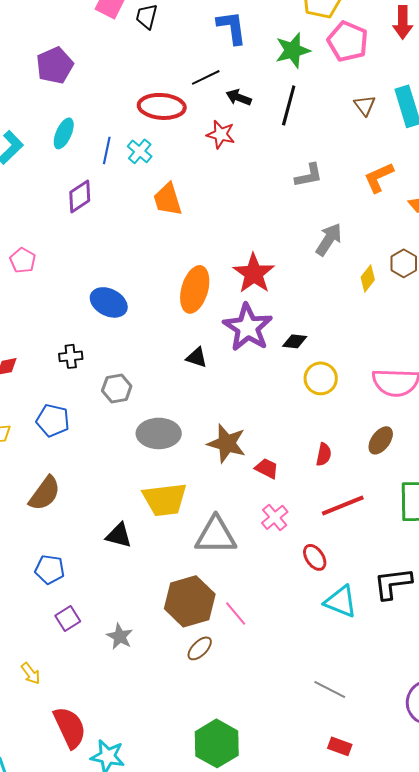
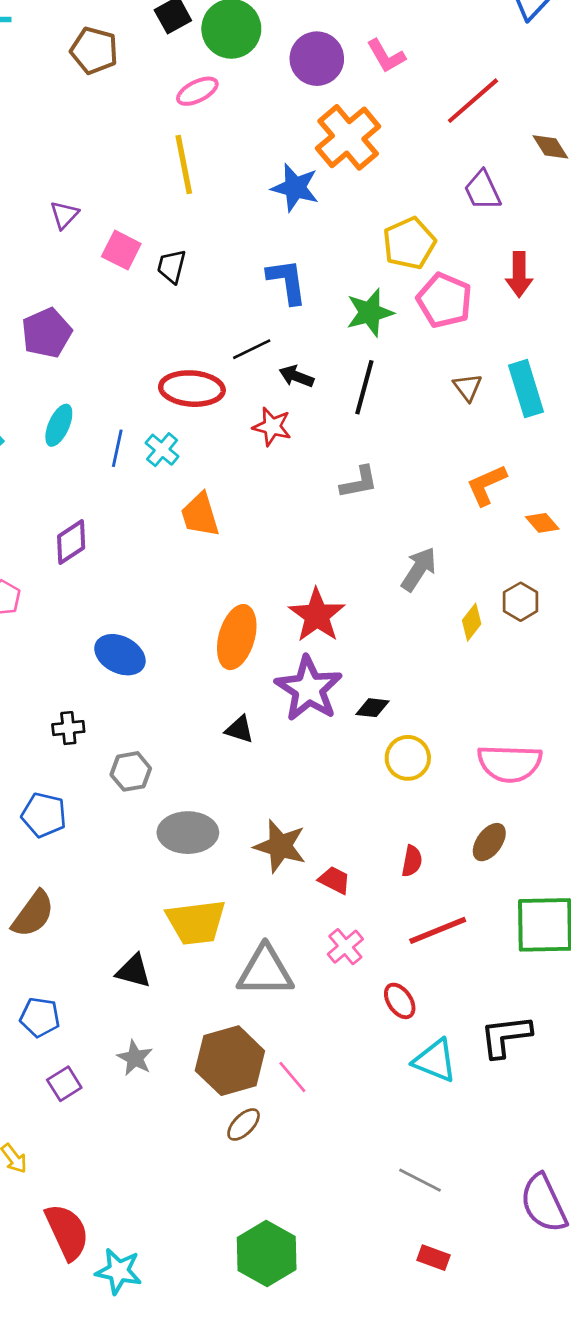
gray L-shape: (309, 175) -> (359, 482), moved
purple diamond: (80, 196) -> (71, 542), moved
gray star: (120, 636) -> (135, 1058), moved

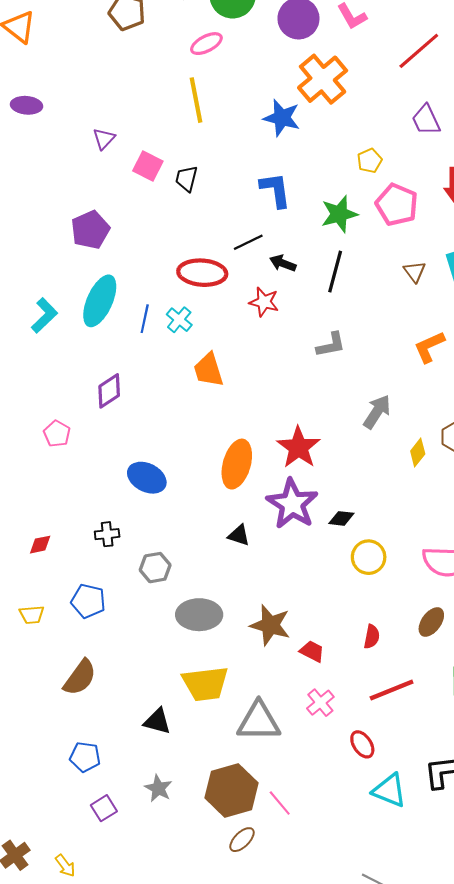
yellow pentagon: (409, 243) -> (370, 161), size x0.6
cyan ellipse: (59, 425) -> (100, 301), size x1.6

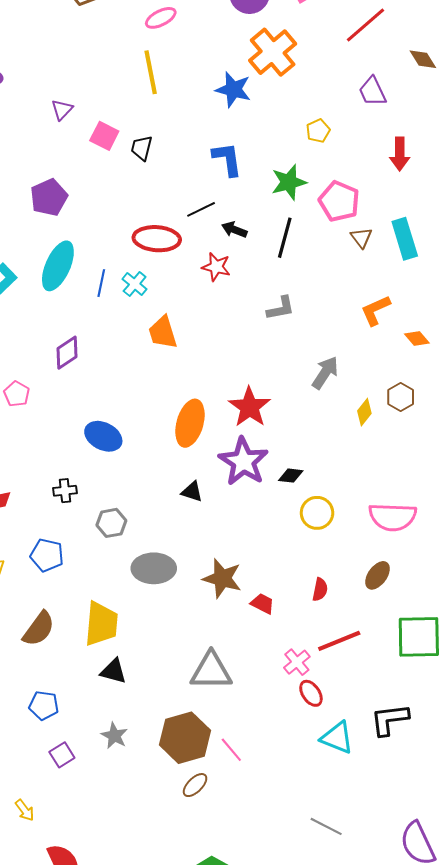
pink pentagon: (397, 205) -> (339, 201), moved
yellow trapezoid: (205, 684) -> (101, 624), moved, turned -78
pink cross: (320, 703) -> (297, 662), moved

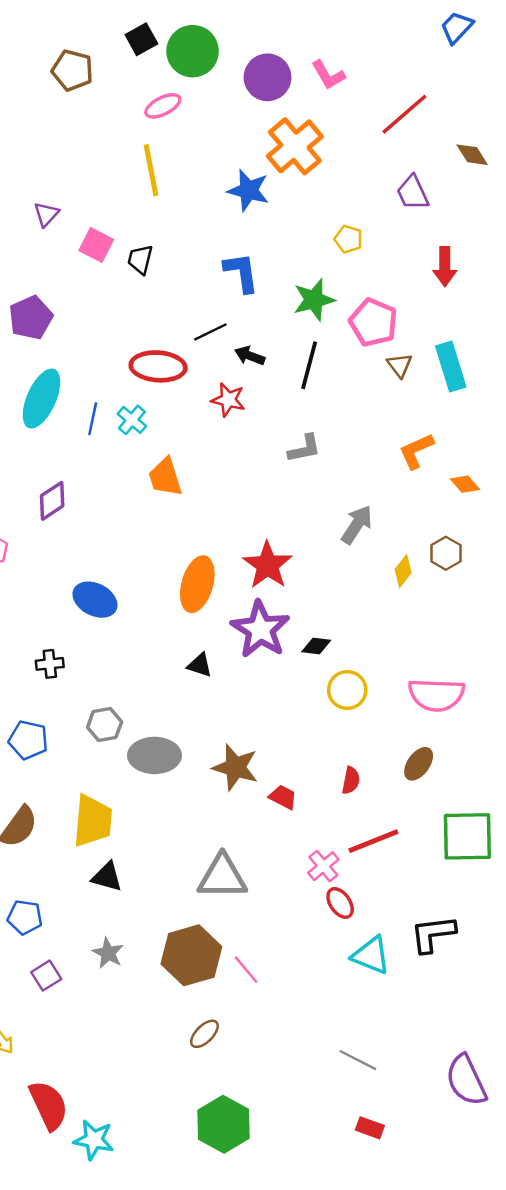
yellow pentagon: (318, 131) -> (348, 239), turned -30
gray hexagon: (111, 523) -> (105, 725), moved
brown ellipse: (195, 785) -> (204, 1034), moved

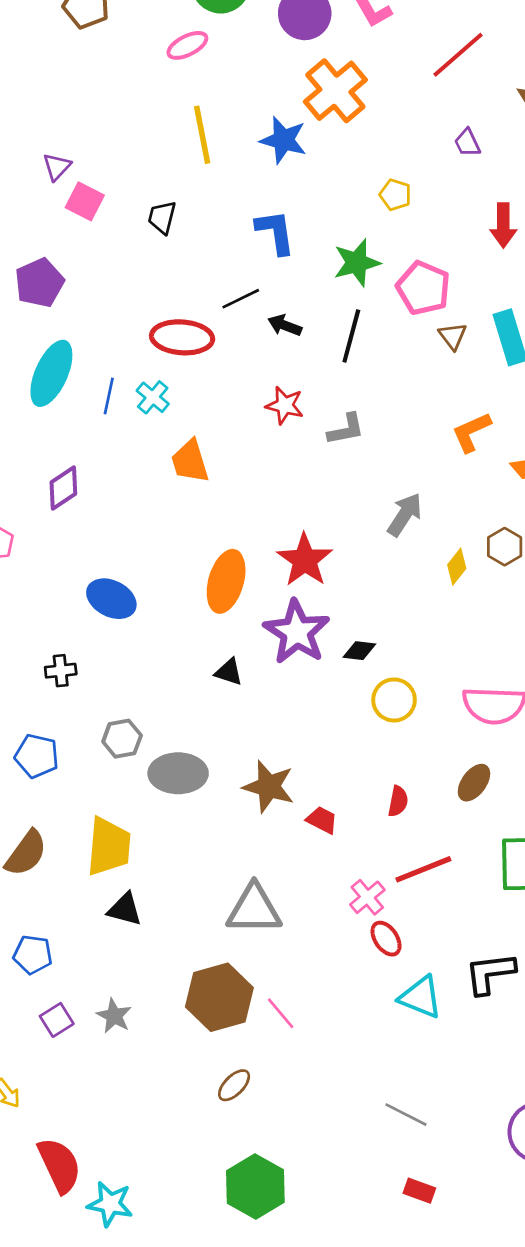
yellow line: (151, 170) -> (202, 135), moved
purple trapezoid: (413, 193) -> (467, 143), size x0.7
pink square: (96, 245) -> (85, 201), moved
red star: (228, 400) -> (285, 405), moved
gray star: (108, 953) -> (114, 1016), moved

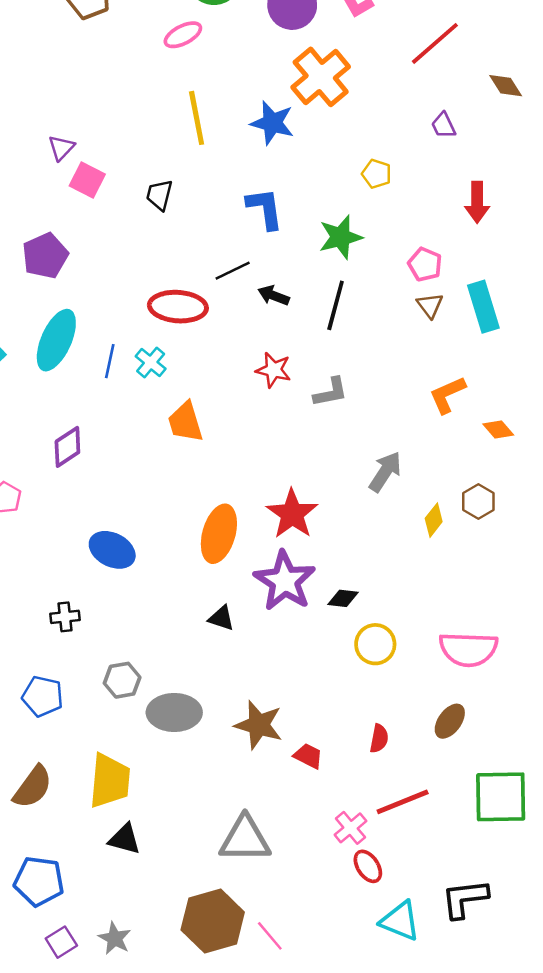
pink pentagon: (423, 288) -> (425, 264), moved, size x0.7
blue pentagon: (33, 955) -> (39, 881), size x1.4

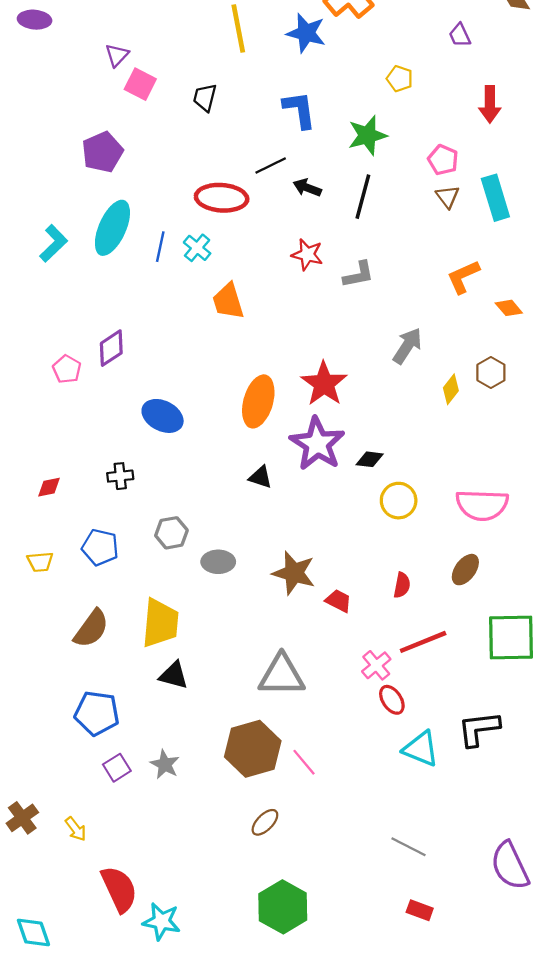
purple diamond: (67, 447) -> (111, 348), moved
gray ellipse: (174, 712) -> (218, 562), size x0.7

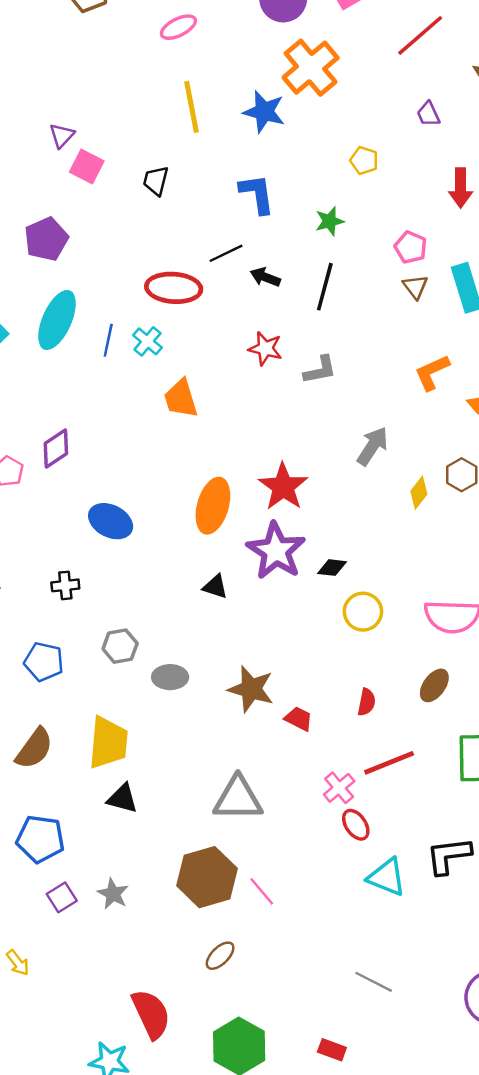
green star: (367, 135) -> (330, 221), size x0.7
red semicircle: (119, 889) -> (151, 1014), moved
red rectangle: (420, 910) -> (332, 1050), moved

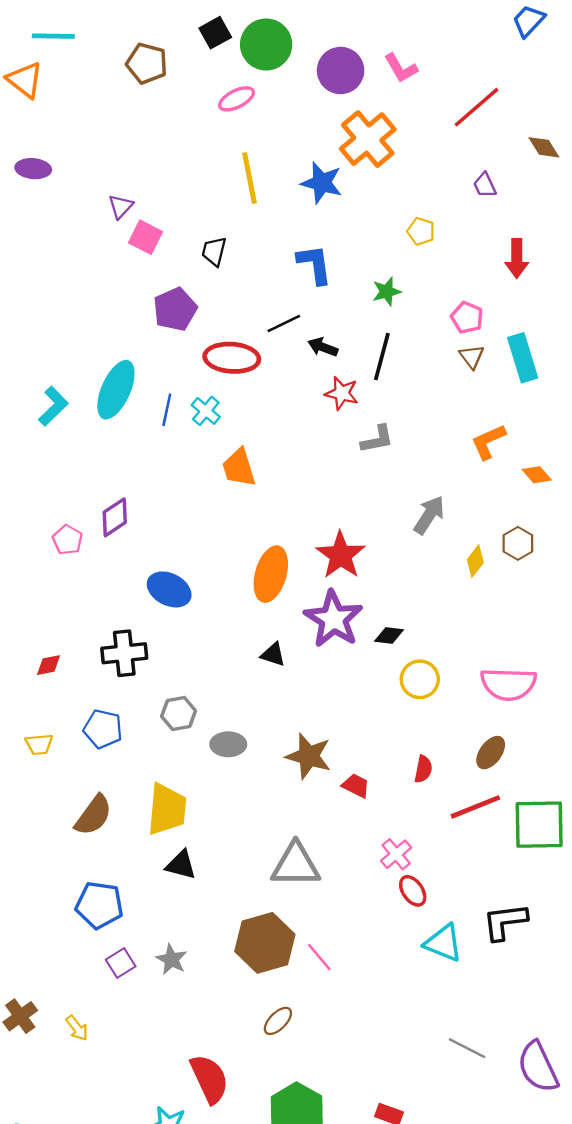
purple pentagon: (46, 239) -> (175, 309), moved
red star: (265, 349) -> (342, 393), moved
black cross: (65, 585) -> (124, 653), size x1.6
red line: (389, 763) -> (475, 807), moved
gray line: (374, 982) -> (467, 1048), moved

